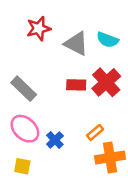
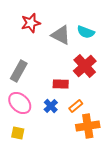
red rectangle: (76, 85) -> (61, 84), moved
gray rectangle: (24, 89) -> (19, 71), turned 75
blue cross: (55, 140) -> (51, 106), moved

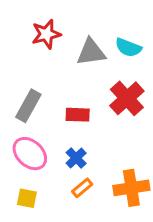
gray triangle: (61, 35) -> (91, 52), turned -35
red rectangle: (61, 84) -> (78, 115), moved
orange rectangle: (76, 106) -> (82, 188), moved

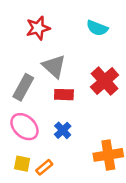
cyan semicircle: (128, 48) -> (97, 28), moved
gray triangle: (91, 52) -> (54, 66), moved, turned 50
orange rectangle: (82, 188) -> (44, 167), moved

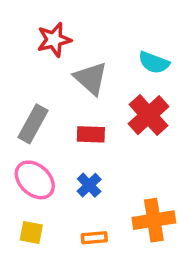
cyan semicircle: (97, 28) -> (154, 63), moved
gray triangle: (54, 66) -> (91, 78), moved
orange rectangle: (44, 167) -> (94, 238), moved, turned 35

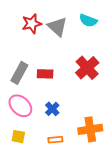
cyan semicircle: (154, 63) -> (88, 21), moved
gray triangle: (91, 78) -> (57, 27), moved
red rectangle: (91, 134) -> (45, 74), moved

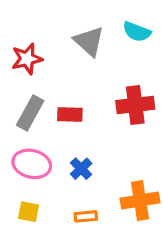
red star: (32, 24) -> (27, 59), moved
red cross: (87, 68) -> (135, 105), turned 35
pink ellipse: (20, 106) -> (32, 164), turned -30

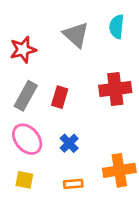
cyan semicircle: (137, 32) -> (117, 27), turned 75
red rectangle: (70, 115) -> (60, 97), turned -75
pink ellipse: (32, 164) -> (27, 139), turned 36

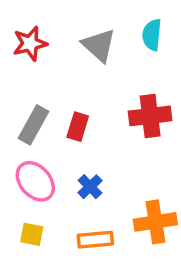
red star: (23, 50) -> (30, 44), moved
orange rectangle: (73, 184) -> (95, 240), size x1.4

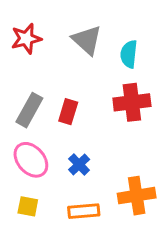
cyan semicircle: (152, 35) -> (129, 54), moved

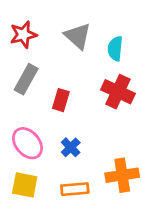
red cross: (132, 102) -> (118, 92), turned 32
gray rectangle: (29, 110) -> (26, 79), moved
yellow square: (28, 206) -> (25, 185), size x1.4

